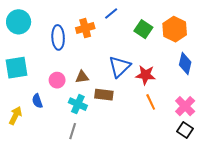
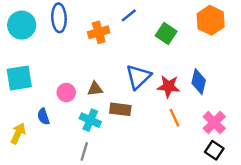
orange hexagon: (175, 29) -> (211, 20), moved
blue ellipse: (58, 37) -> (59, 18), moved
blue diamond: (185, 63) -> (199, 82), moved

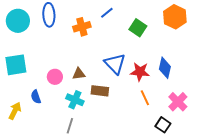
blue triangle: (138, 77) -> (115, 64), turned -30
black square: (214, 150) -> (163, 125), moved

